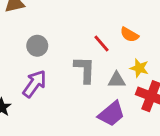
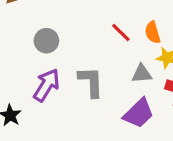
orange semicircle: (129, 35) -> (153, 32), moved, turned 48
gray L-shape: (85, 70) -> (91, 82), moved

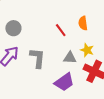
orange semicircle: (153, 32) -> (83, 23), moved

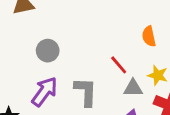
red line: (61, 30) -> (119, 65), moved

